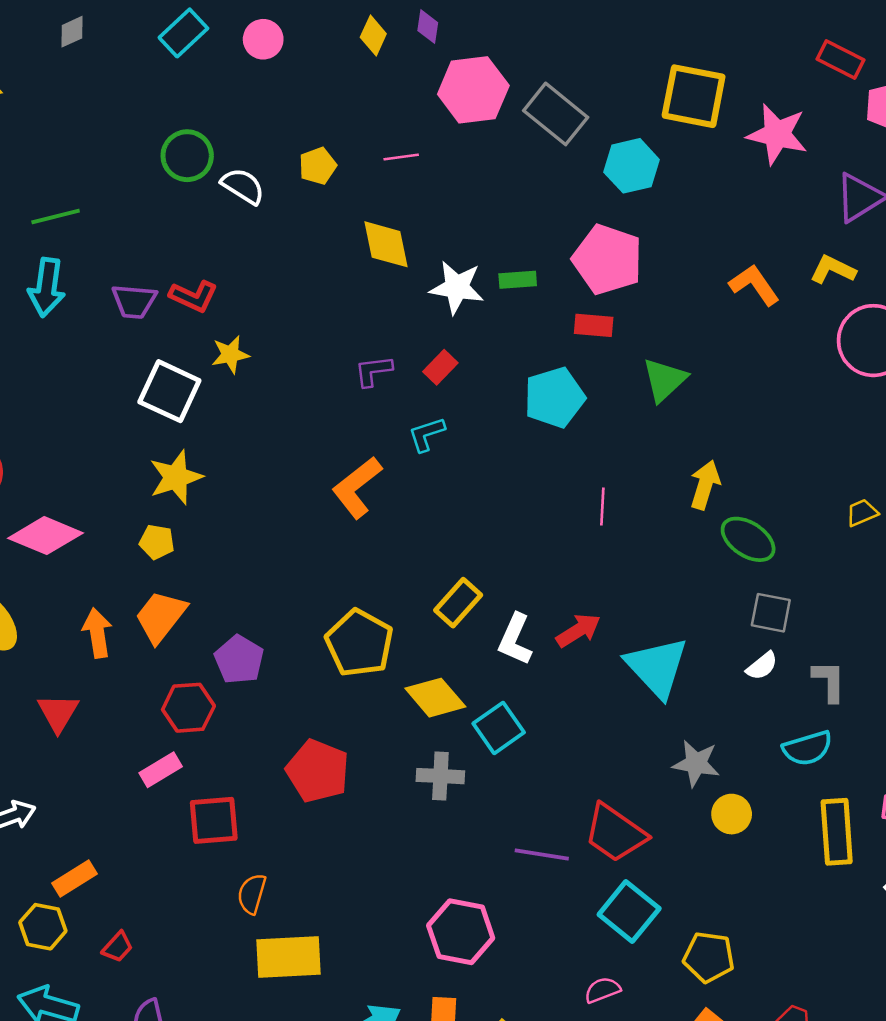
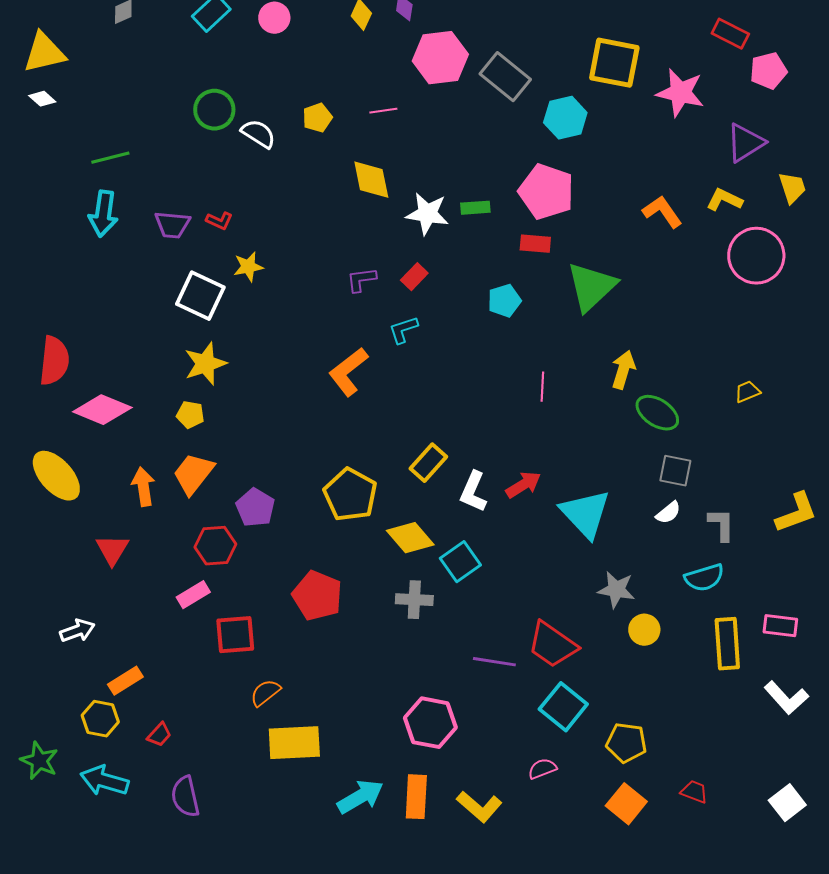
red L-shape: (194, 296) -> (219, 221), size x0.7
green triangle: (664, 380) -> (591, 287), size x1.4
cyan pentagon: (554, 398) -> (504, 301), size x0.7
orange semicircle: (252, 894) -> (265, 693), turned 36

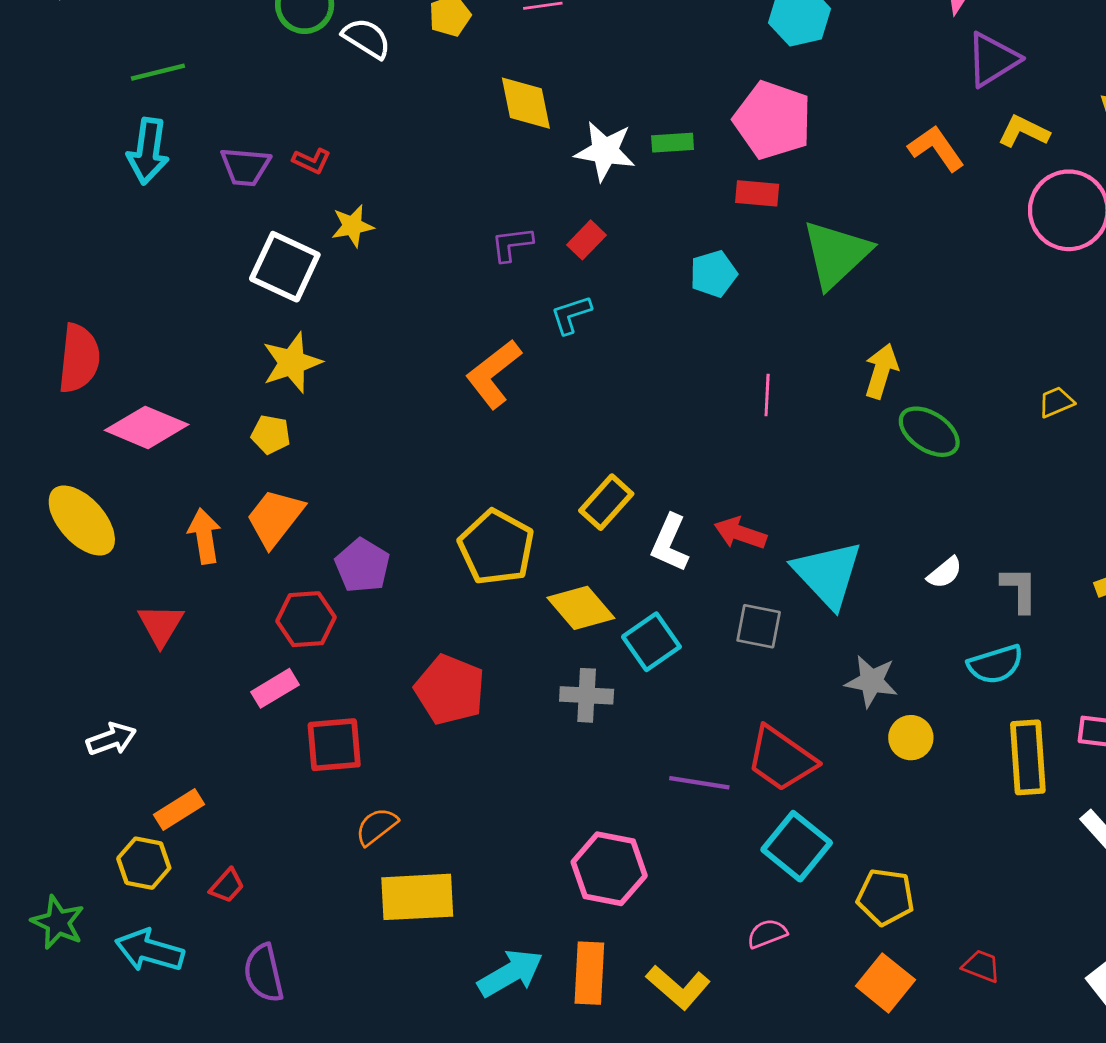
purple triangle: (745, 143) -> (993, 59), moved
gray square: (675, 471) -> (759, 626), moved
red arrow: (523, 485) -> (740, 533), turned -129

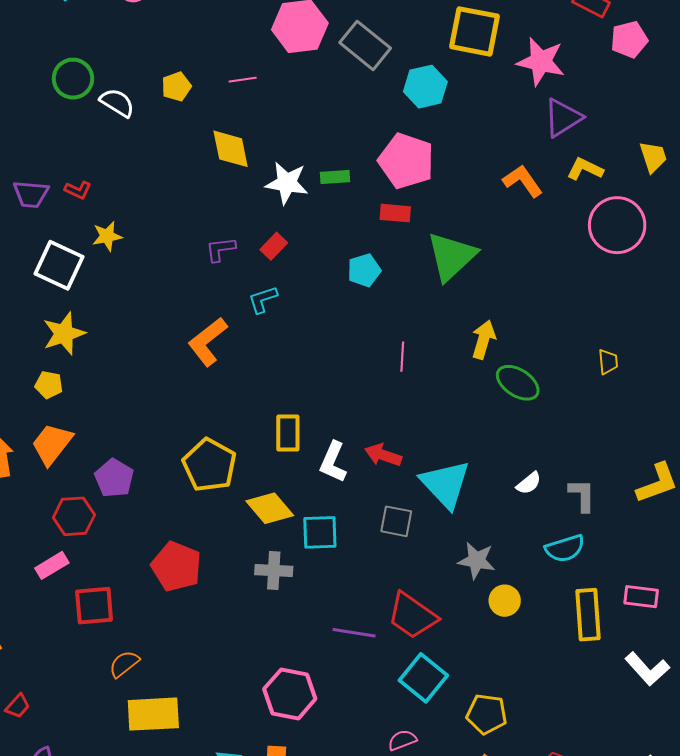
yellow trapezoid: (1056, 402) -> (608, 362), turned 108
yellow rectangle: (606, 502) -> (288, 433), turned -42
cyan square: (651, 642) -> (320, 532), turned 33

